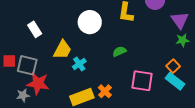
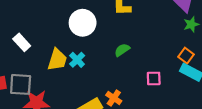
cyan cross: (79, 64) -> (77, 60), moved
pink square: (142, 81) -> (154, 78), size x0.6

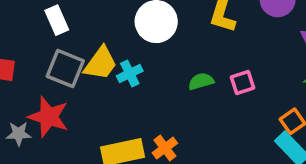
pink square: (154, 78) -> (243, 82), moved, turned -35
gray square: (21, 84) -> (65, 69), moved

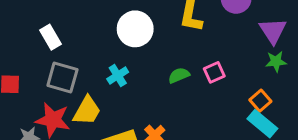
yellow trapezoid: (101, 63) -> (87, 111), moved

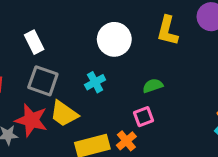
pink square: (214, 72) -> (143, 117), moved
yellow trapezoid: (87, 111) -> (64, 114), turned 92

